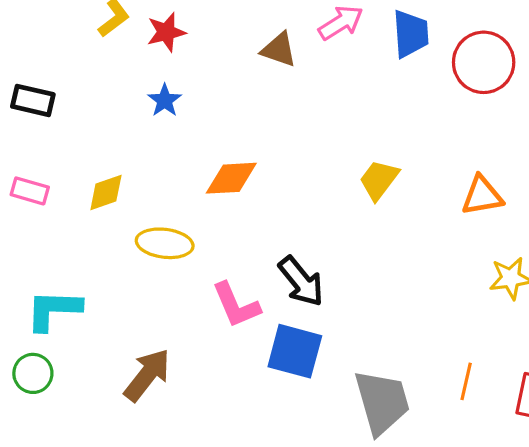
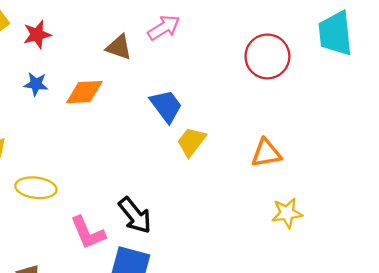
blue trapezoid: (411, 34) -> (166, 106), moved, turned -33
blue star: (165, 100) -> (36, 84), turned -30
orange diamond: (231, 178) -> (84, 92), moved

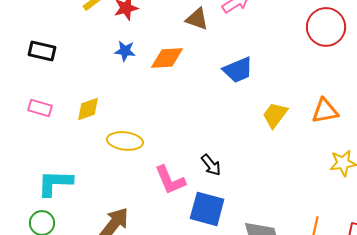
blue trapezoid: (166, 106) -> (238, 70), turned 104
yellow trapezoid: (191, 142) -> (275, 115), moved
black arrow: (135, 215) -> (211, 165), size x0.7

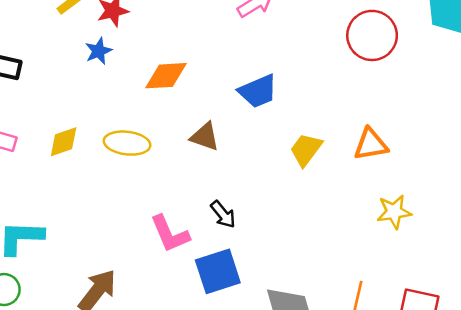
brown triangle: (197, 19) -> (205, 137), moved
blue star: (125, 51) -> (99, 51), moved, turned -30
yellow ellipse: (125, 141) -> (127, 143), moved
blue square: (207, 209) -> (218, 271), turned -33

